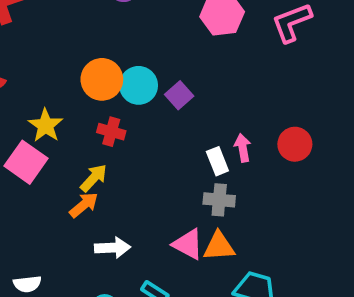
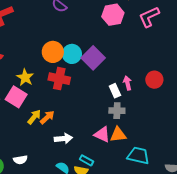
purple square: (179, 95) -> (93, 58), size x1.6
red cross: (111, 132) -> (59, 79), size x1.5
yellow arrow: (94, 178) -> (34, 117), moved

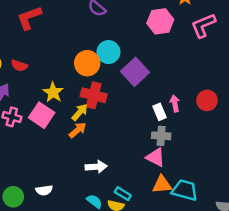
cyan circle: (72, 54) -> (108, 52), moved
yellow arrow: (34, 117) -> (80, 112), moved
orange arrow: (47, 117) -> (78, 130), moved
pink triangle: (102, 134) -> (156, 157), moved
orange triangle: (118, 135) -> (162, 185), moved

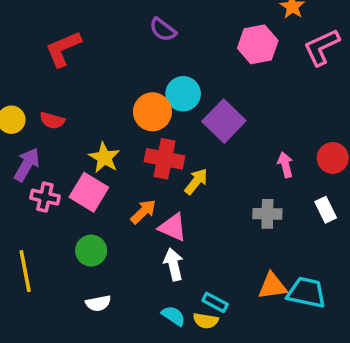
yellow arrow: (80, 112) -> (196, 181), moved
white rectangle: (160, 112) -> (326, 210), moved
pink triangle: (156, 157) -> (173, 227), moved
white arrow: (96, 167) -> (174, 264), turned -96
green circle: (13, 197) -> (91, 251), moved

